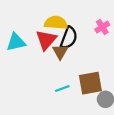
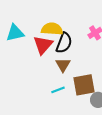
cyan triangle: (16, 42) -> (15, 33), moved
brown triangle: (60, 52) -> (63, 65), moved

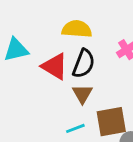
yellow semicircle: (52, 29) -> (77, 29), moved
red triangle: (43, 45) -> (55, 66), turned -40

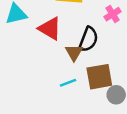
black semicircle: (84, 64) -> (88, 39), moved

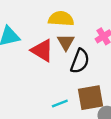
brown triangle: (74, 53) -> (66, 42), moved

